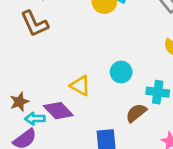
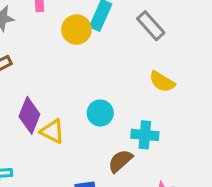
purple diamond: (58, 111) -> (29, 115), moved, turned 68

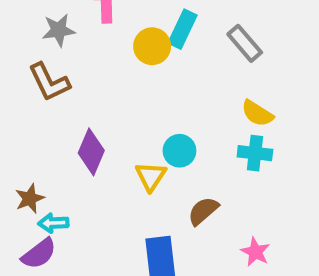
yellow triangle: (52, 131) -> (151, 176), moved, turned 36
cyan cross: (145, 135) -> (255, 153), moved

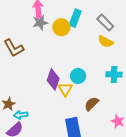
gray star: (59, 30) -> (40, 23), moved
yellow semicircle: (257, 113) -> (106, 42), moved
purple diamond: (91, 152) -> (53, 79), moved

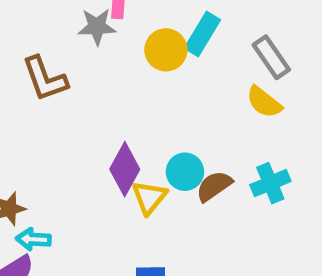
gray star: (40, 23) -> (97, 27), moved
cyan cross: (114, 74) -> (270, 183), turned -35
brown semicircle: (92, 104) -> (214, 186), moved

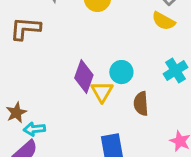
brown L-shape: (45, 79) -> (25, 28), turned 124
brown semicircle: (214, 186) -> (141, 104), moved, turned -50

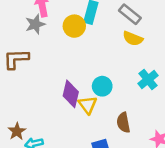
brown semicircle: (141, 104) -> (123, 123), moved

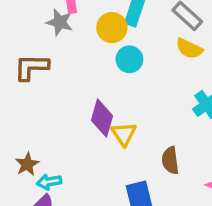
gray star: (35, 24) -> (60, 22), turned 30
cyan circle: (102, 86) -> (129, 59), moved

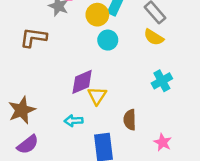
purple diamond: (102, 118) -> (82, 82), turned 44
brown star: (27, 164) -> (22, 110), size x1.5
cyan arrow: (49, 182) -> (73, 121), moved

